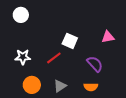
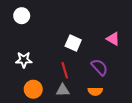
pink triangle: (108, 37) -> (113, 39), turned 40
red line: (54, 58) -> (65, 70), moved, turned -70
gray triangle: (60, 86) -> (63, 90), turned 32

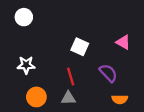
orange semicircle: (95, 91) -> (120, 99), moved

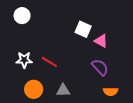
pink triangle: (123, 42) -> (101, 41), moved
white square: (80, 47) -> (83, 29), moved
red line: (71, 76) -> (49, 62), moved, turned -42

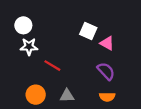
white circle: (22, 16) -> (23, 25), moved
white star: (24, 60) -> (29, 47), moved
orange semicircle: (111, 91) -> (107, 97), moved

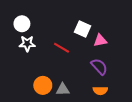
pink triangle: (107, 43) -> (100, 40), turned -40
red line: (52, 66) -> (62, 48), moved
orange circle: (36, 95) -> (43, 85), moved

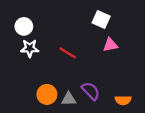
white square: (82, 29) -> (101, 20), moved
purple semicircle: (99, 67) -> (91, 91), moved
orange semicircle: (100, 91) -> (123, 100), moved

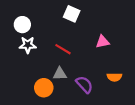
white square: (101, 20) -> (72, 14), moved
gray triangle: (69, 99) -> (60, 74), moved
orange semicircle: (123, 100) -> (114, 77), moved

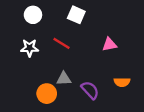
white circle: (22, 25) -> (33, 15), moved
red line: (63, 49) -> (62, 43), moved

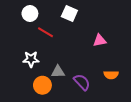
red line: (62, 43) -> (46, 32), moved
white star: (30, 48) -> (31, 59), moved

